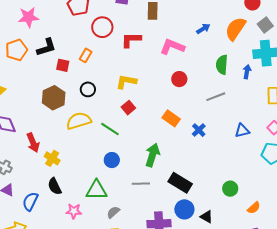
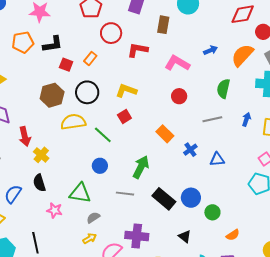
blue arrow: (247, 72) -> (246, 119), moved
black circle: (88, 89) -> (87, 92), size x1.5
blue triangle: (242, 131) -> (217, 159), moved
blue circle: (184, 209) -> (191, 198), moved

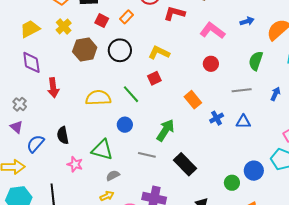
yellow semicircle: (73, 122) -> (98, 98), moved
yellow cross: (41, 155) -> (64, 26), moved
blue triangle: (217, 159) -> (243, 122), moved
blue circle: (191, 198) -> (254, 171), moved

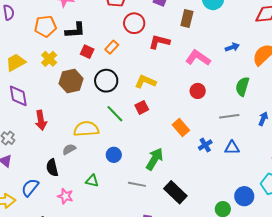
green line: (131, 94) -> (115, 114), moved
blue semicircle: (35, 144) -> (30, 188), moved
green triangle: (102, 150) -> (92, 181), size x0.6
gray semicircle: (113, 175) -> (69, 149), moved

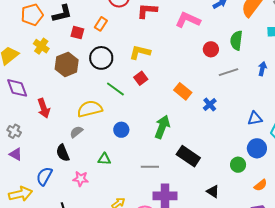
red circle: (198, 91) -> (211, 49), moved
blue triangle: (232, 148) -> (255, 118), moved
gray line: (137, 184) -> (150, 167), moved

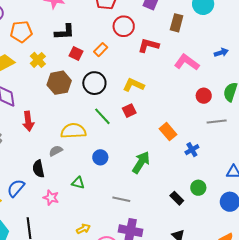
orange pentagon: (32, 15) -> (21, 32), moved
black rectangle: (188, 156) -> (177, 198), moved, size x0.6
green circle: (238, 165) -> (198, 188), moved

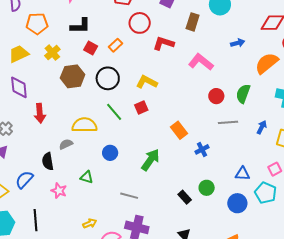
blue arrow: (221, 53) -> (238, 43), moved

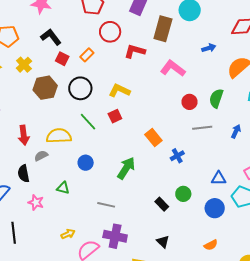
brown rectangle: (193, 22) -> (163, 29), size x1.4
black L-shape: (80, 26) -> (51, 37), turned -125
red arrow: (40, 113) -> (24, 135), moved

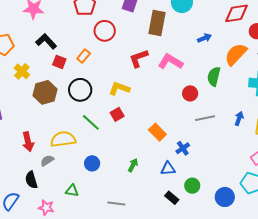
red L-shape: (135, 51) -> (139, 58), moved, turned -30
green semicircle: (216, 98) -> (214, 76), moved
green arrow: (126, 168) -> (133, 165), size x0.6
blue triangle: (219, 178) -> (168, 169), moved

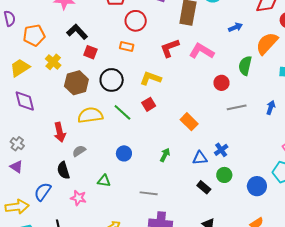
orange rectangle: (84, 56) -> (127, 46), moved, turned 64
yellow semicircle: (63, 139) -> (90, 115), moved
blue cross: (183, 148) -> (221, 150), moved

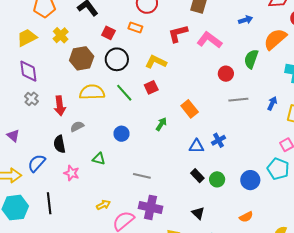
red square: (90, 52) -> (108, 33), moved
gray cross: (17, 144) -> (31, 99), moved
green arrow: (165, 155) -> (161, 124), moved
green circle: (224, 175) -> (217, 179), moved

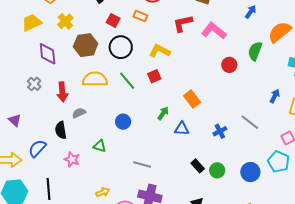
blue arrow: (246, 20) -> (251, 12), turned -40
purple diamond: (28, 71) -> (48, 54), moved
gray line: (238, 100) -> (250, 122), moved, turned 42
blue triangle: (196, 146) -> (182, 129), moved

